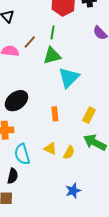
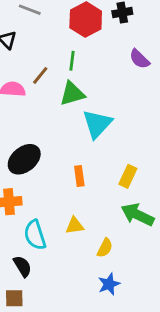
yellow triangle: (50, 149) -> (75, 226), turned -32
yellow semicircle: (69, 153) -> (105, 248), moved
black semicircle: (13, 176) -> (22, 266), turned -42

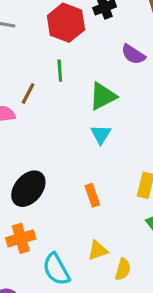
green triangle: (72, 94) -> (103, 96), moved
cyan triangle: (97, 124) -> (101, 134), size x0.6
yellow semicircle: (105, 248) -> (123, 269), moved

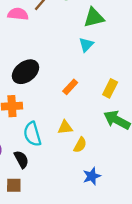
orange rectangle: (92, 195) -> (70, 87), turned 49

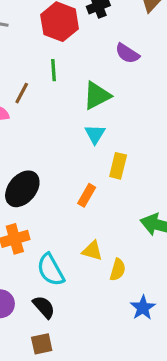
yellow rectangle: (110, 88) -> (118, 166), moved
yellow triangle: (65, 127) -> (92, 251), turned 35

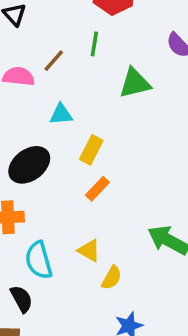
cyan triangle: (95, 134) -> (61, 114), moved, turned 40
yellow rectangle: (118, 166) -> (91, 150), moved

